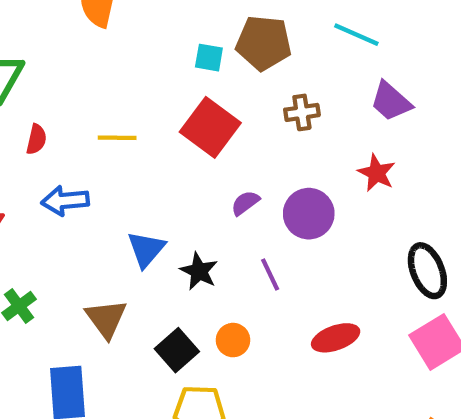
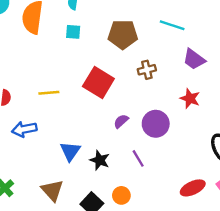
cyan square: (209, 58) -> (73, 32), moved
red ellipse: (336, 338) -> (193, 188), moved

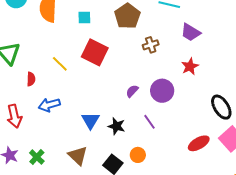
brown pentagon: (123, 34) -> (127, 16), turned -30
red square: (98, 82) -> (95, 52), moved
yellow line: (49, 93) -> (60, 64), moved, turned 54
red star: (190, 98) -> (190, 66), turned 30

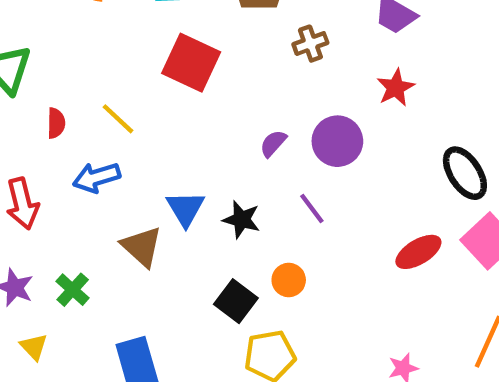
yellow line: (60, 64) -> (118, 119), moved
brown triangle: (78, 156) -> (142, 247), moved

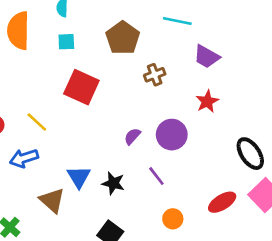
orange circle: (289, 280) -> (173, 219), moved

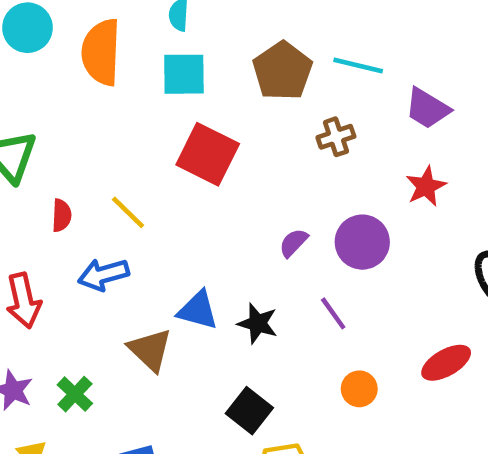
cyan line: (177, 21) -> (358, 66), moved
cyan square: (66, 42) -> (184, 74), size x1.5
blue triangle: (79, 177) -> (198, 310), turned -45

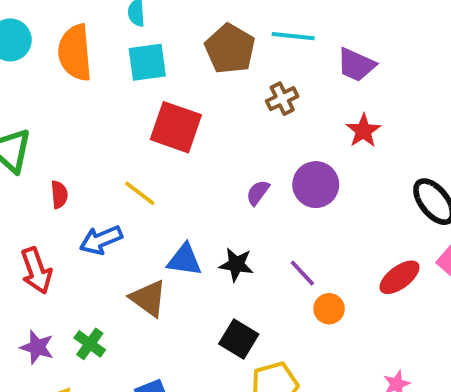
yellow line: (128, 212) -> (140, 193), moved
purple line: (333, 313) -> (302, 273), moved

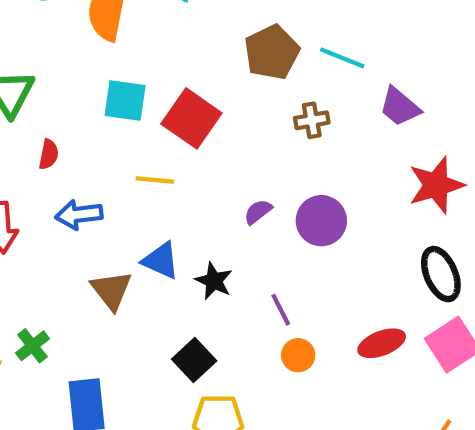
cyan square: (147, 62) -> (125, 101), moved
red star: (363, 131) -> (436, 185), moved, size x1.5
yellow line: (140, 193) -> (155, 180), moved, turned -48
green cross: (90, 344) -> (32, 346), moved

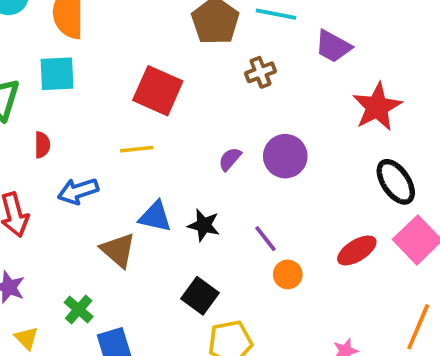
cyan square: (125, 101) -> (57, 74), moved
green cross: (32, 346) -> (79, 309), moved

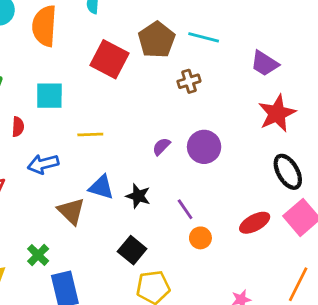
purple trapezoid: (333, 46) -> (265, 63), moved
cyan square: (57, 74) -> (49, 96), moved
red square: (158, 91) -> (110, 59), moved

